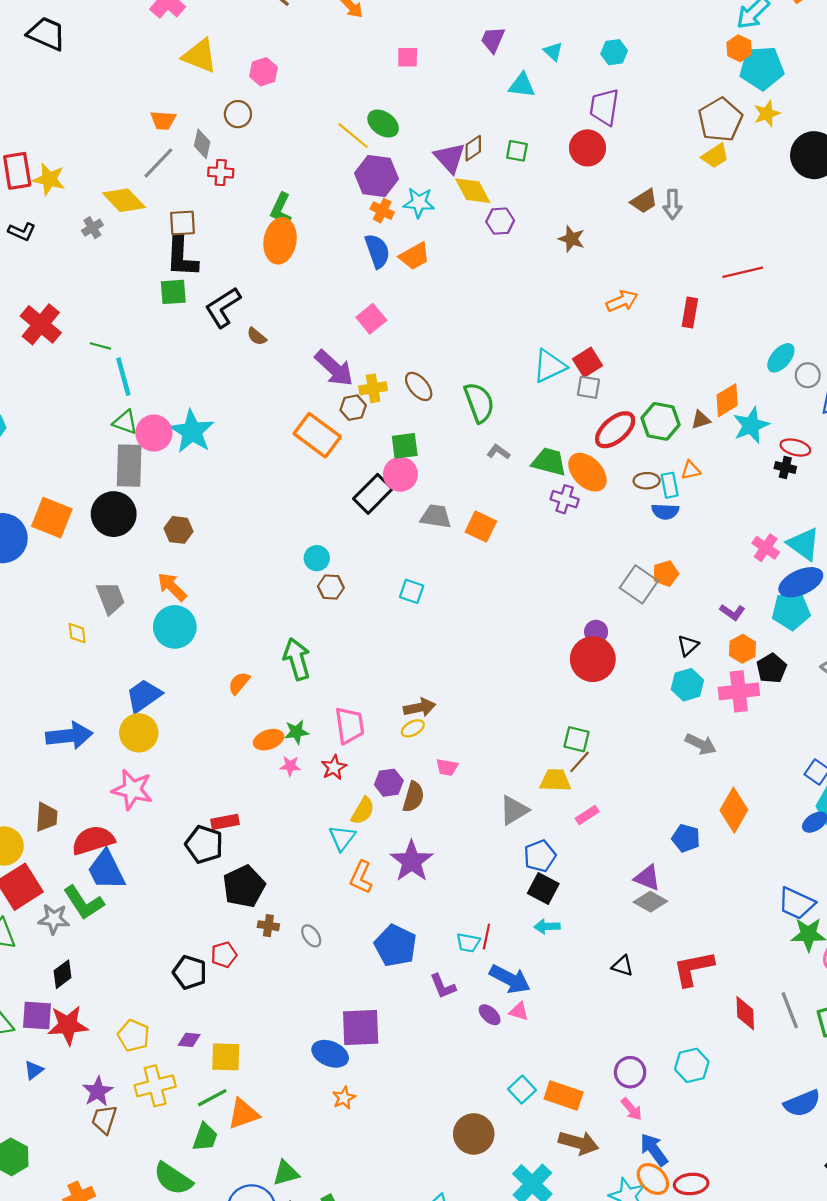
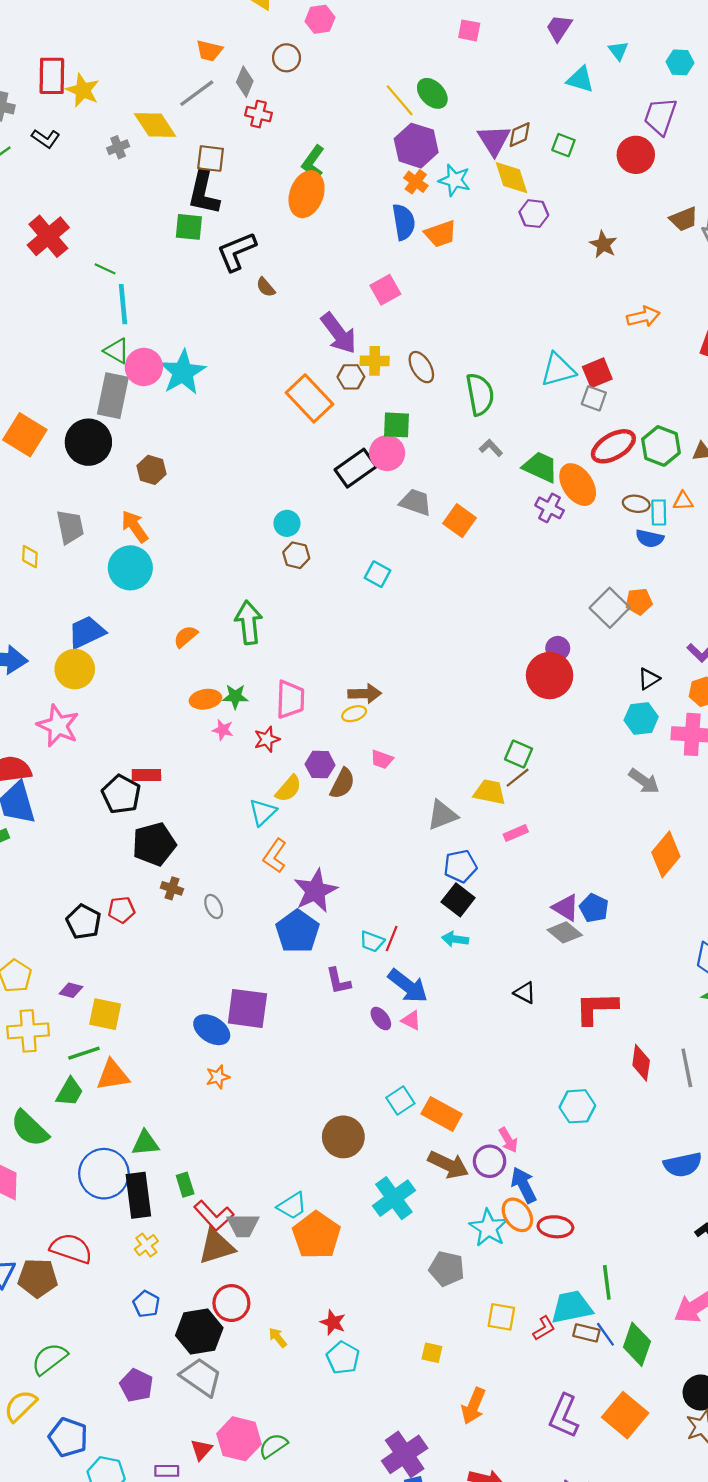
blue pentagon: (686, 838) -> (594, 908), moved
purple star: (412, 861) -> (315, 891), moved
purple circle: (630, 1072) -> (490, 1161), moved

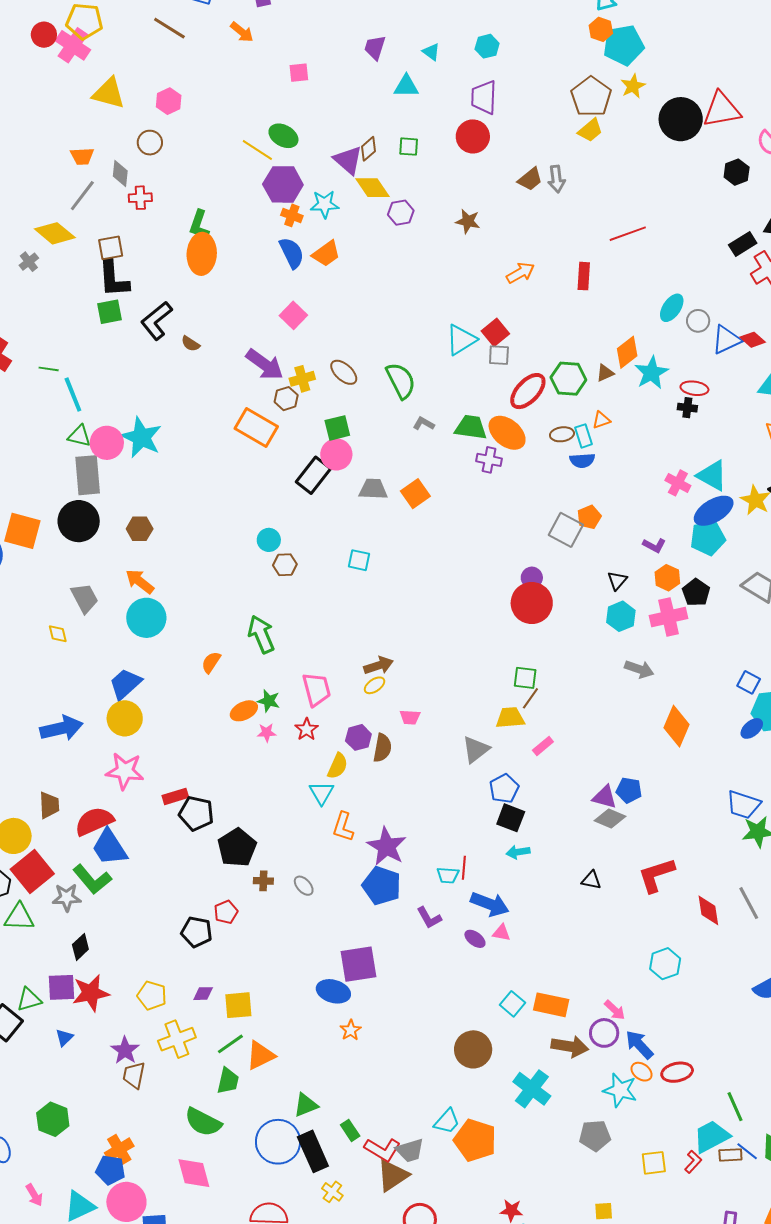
orange square: (459, 521) -> (415, 494), turned 36
green star: (235, 696) -> (269, 701), turned 30
red rectangle: (146, 775) -> (175, 796), moved
orange ellipse: (517, 1215) -> (642, 1072), size x0.7

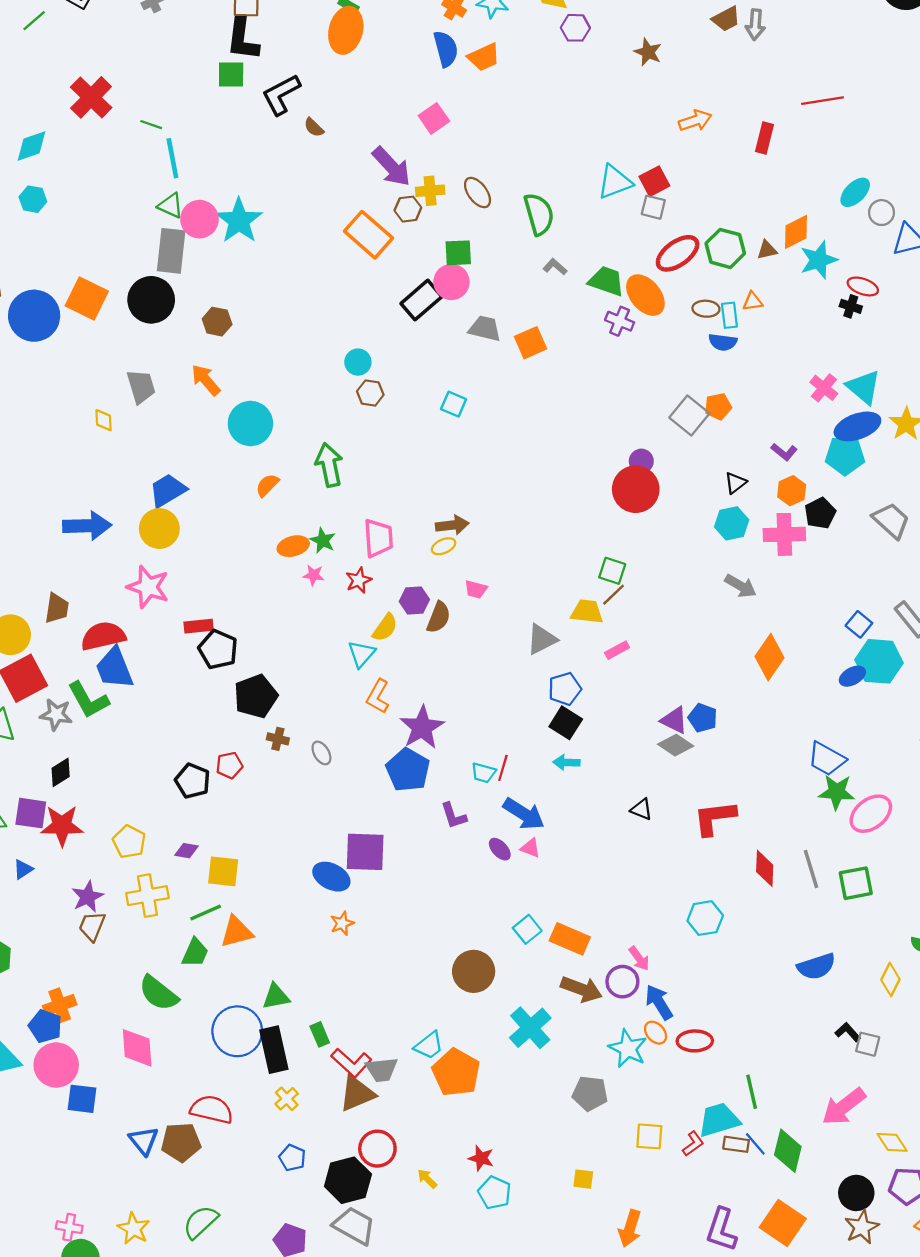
cyan circle: (146, 618) -> (250, 423), moved

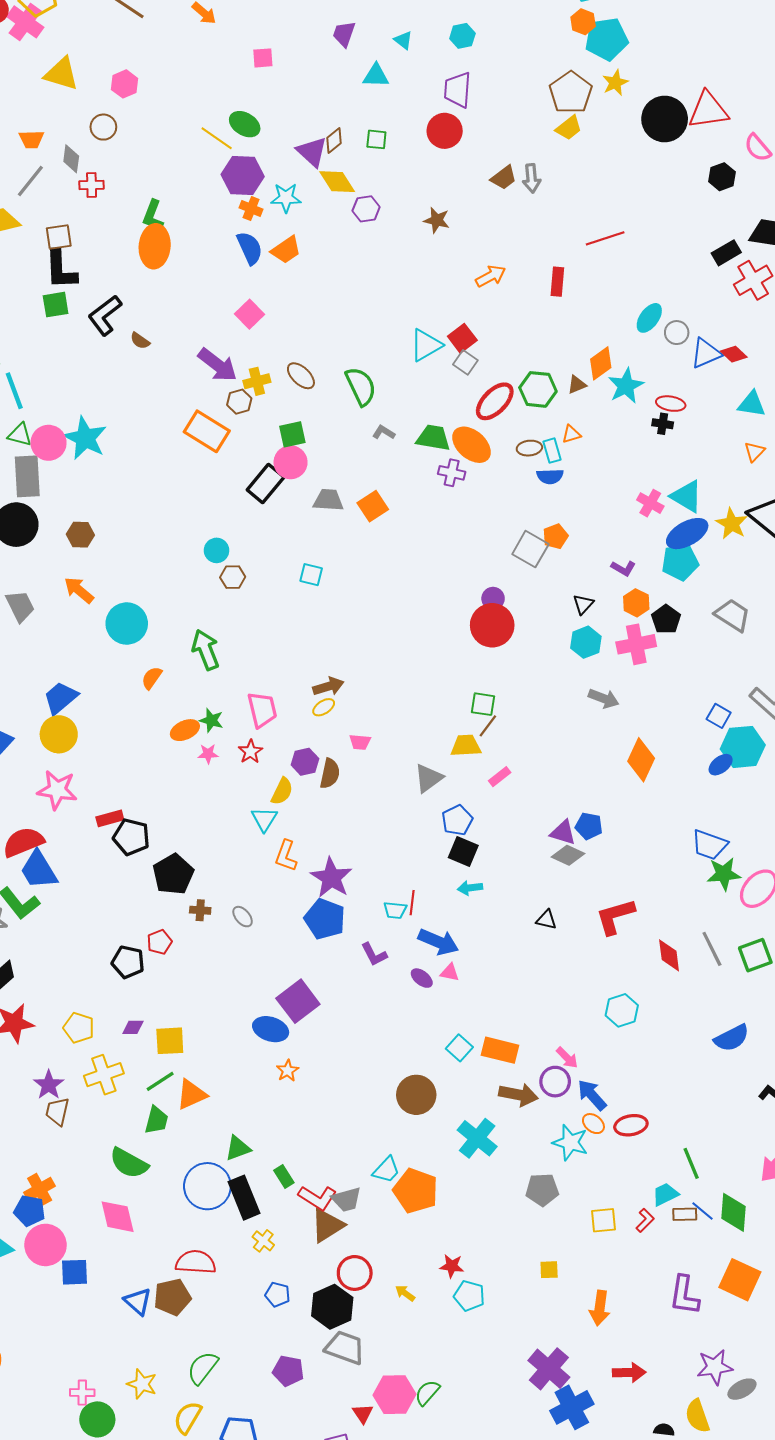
gray square: (653, 207) -> (465, 362), turned 30
purple square: (365, 852) -> (298, 1001), turned -30
cyan trapezoid: (719, 1120) -> (665, 1194), size x0.7

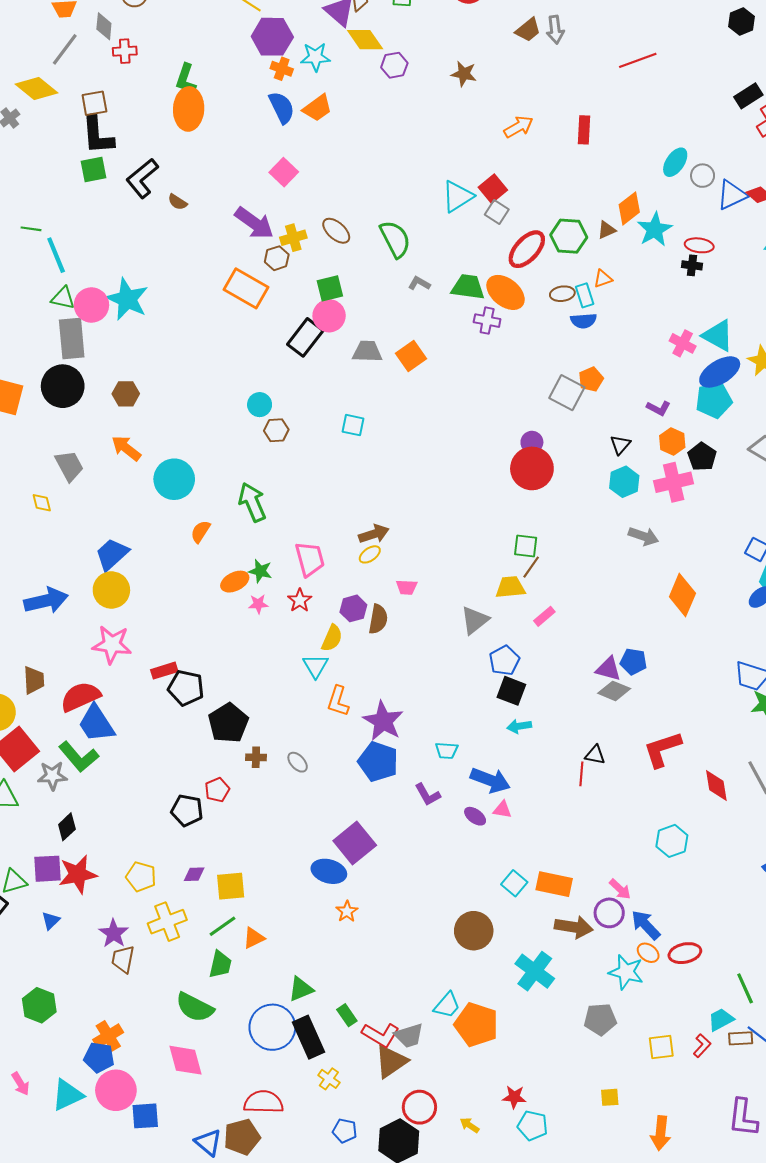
red line: (605, 238) -> (638, 60), moved
red line: (412, 903) -> (581, 774), moved
orange triangle: (192, 1094) -> (254, 938), size x0.7

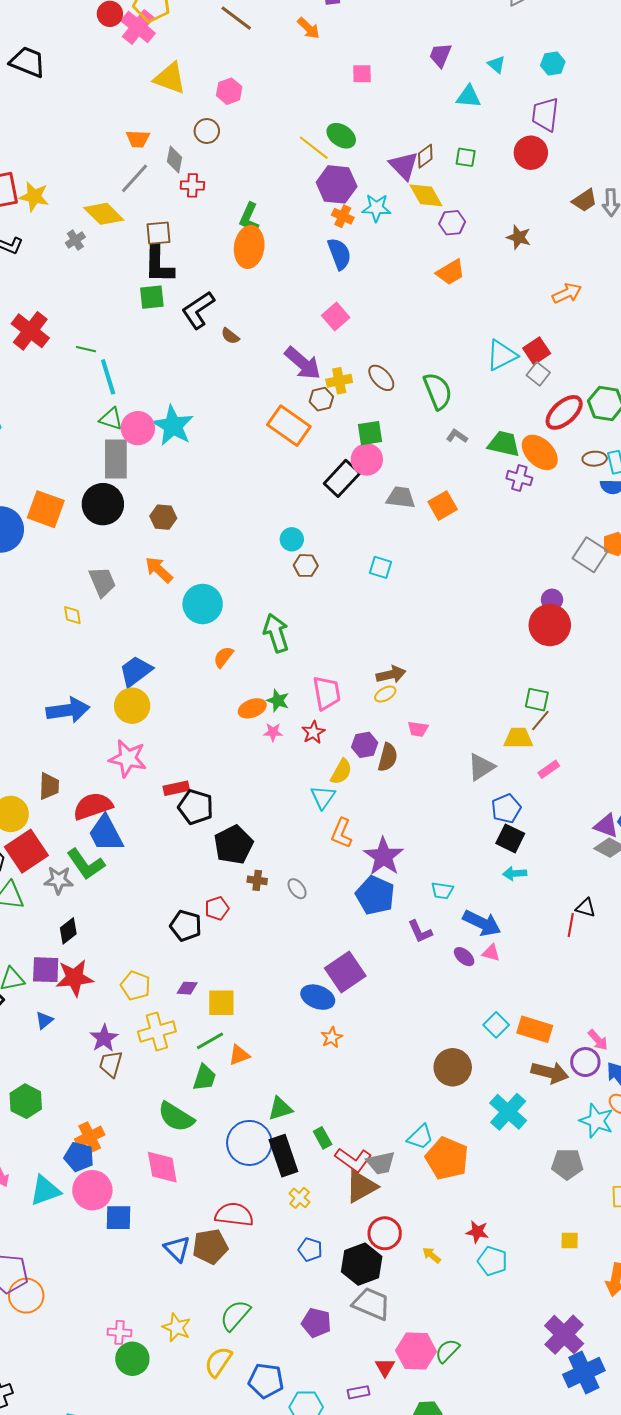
orange trapezoid: (317, 108) -> (451, 272), moved

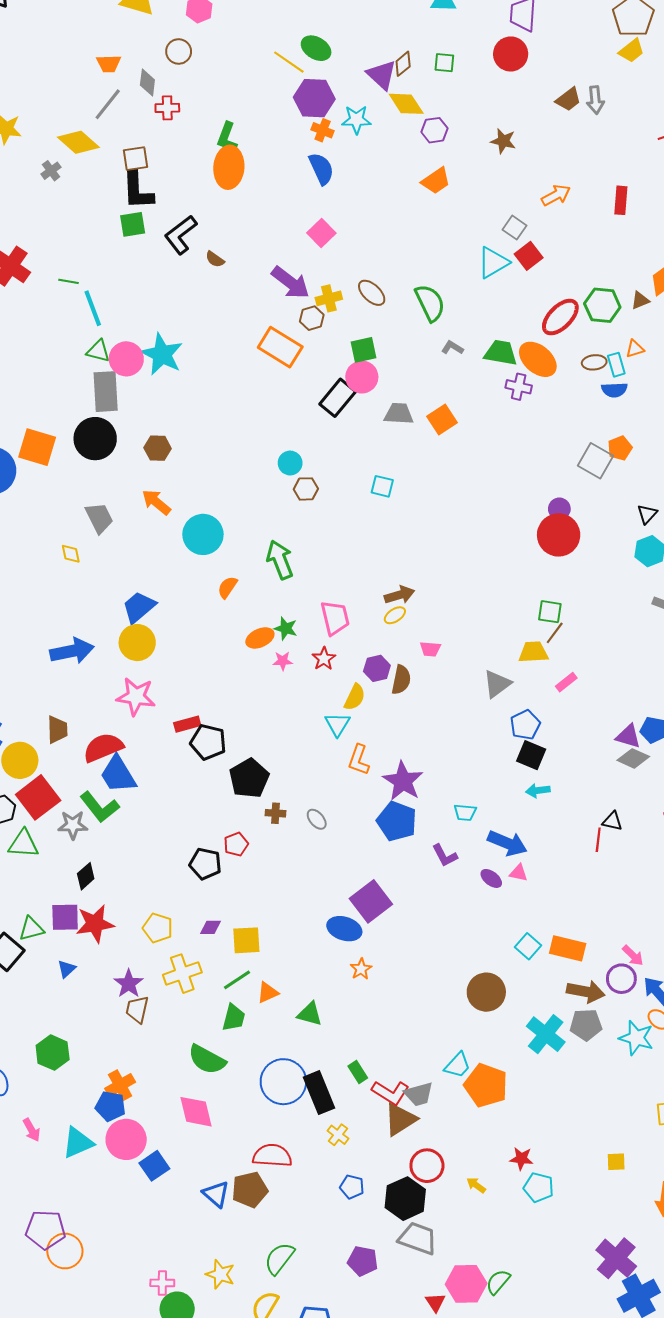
gray square: (538, 374) -> (515, 228), moved
green triangle: (280, 1109) -> (310, 1014), moved, turned 36
gray pentagon: (567, 1164) -> (586, 1025), moved
blue square: (119, 1218) -> (154, 1166), turned -32

